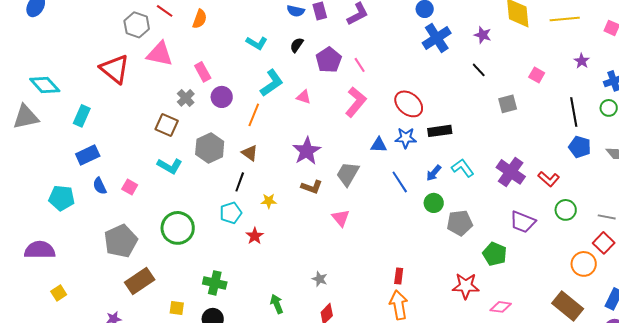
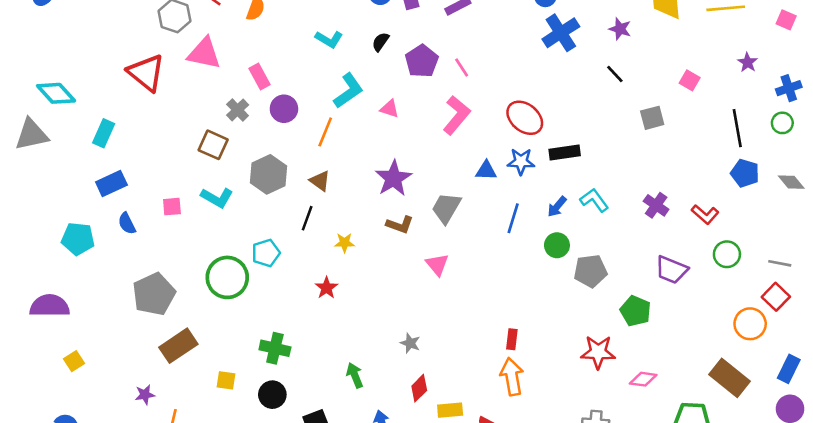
purple cross: (511, 172) -> (656, 205), size x0.7
blue line: (400, 182) -> (513, 218), turned 50
pink square: (130, 187) -> (172, 207), moved, turned -35
cyan pentagon: (231, 213) -> (266, 253), moved

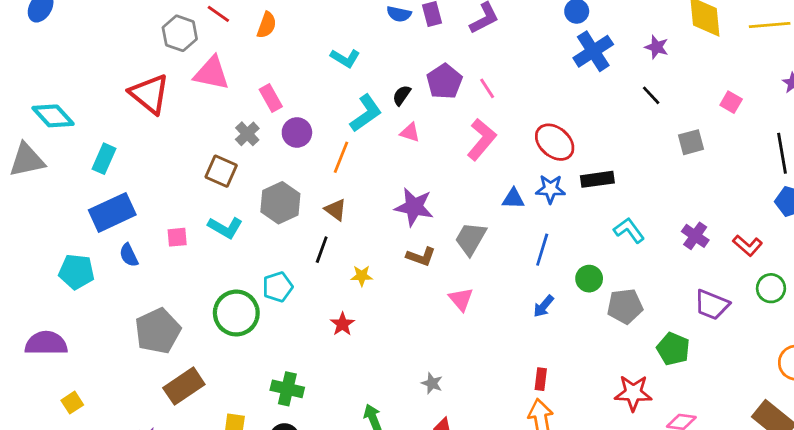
black semicircle: (381, 42) -> (402, 95), moved
purple star: (393, 178) -> (414, 207), turned -30
blue rectangle: (111, 183) -> (112, 212), size x1.4
blue arrow: (557, 207) -> (544, 306), moved

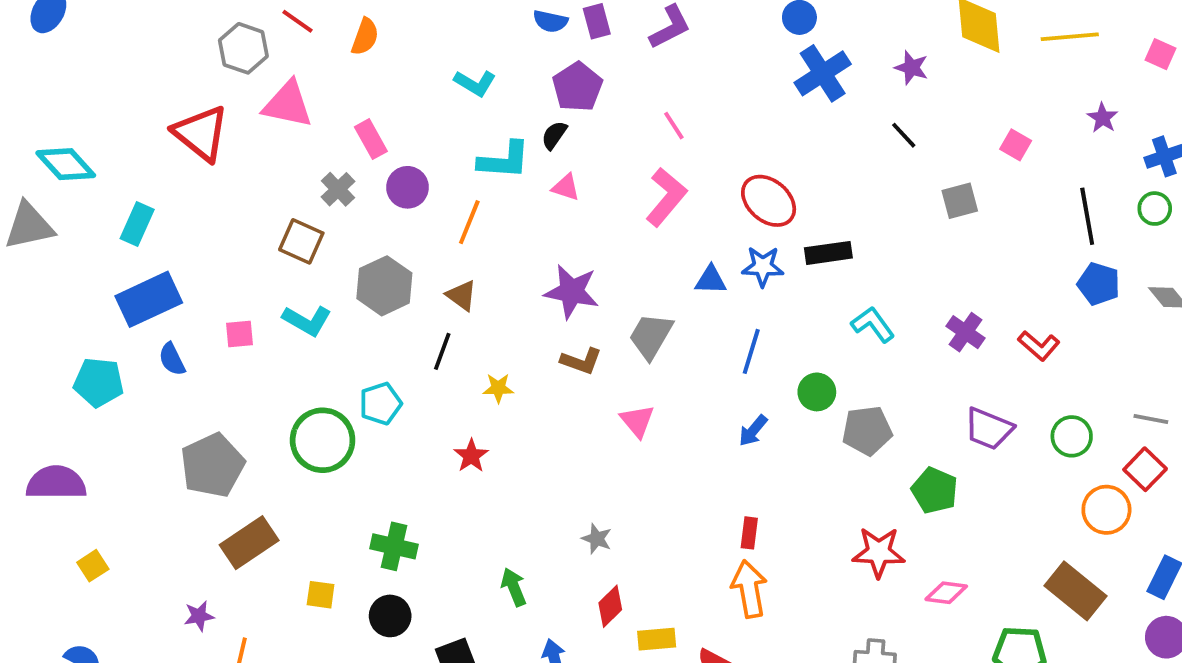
purple pentagon: (444, 82) -> (577, 87), moved
cyan L-shape: (366, 113) -> (504, 160), turned 39
green circle: (771, 288) -> (1072, 436), moved

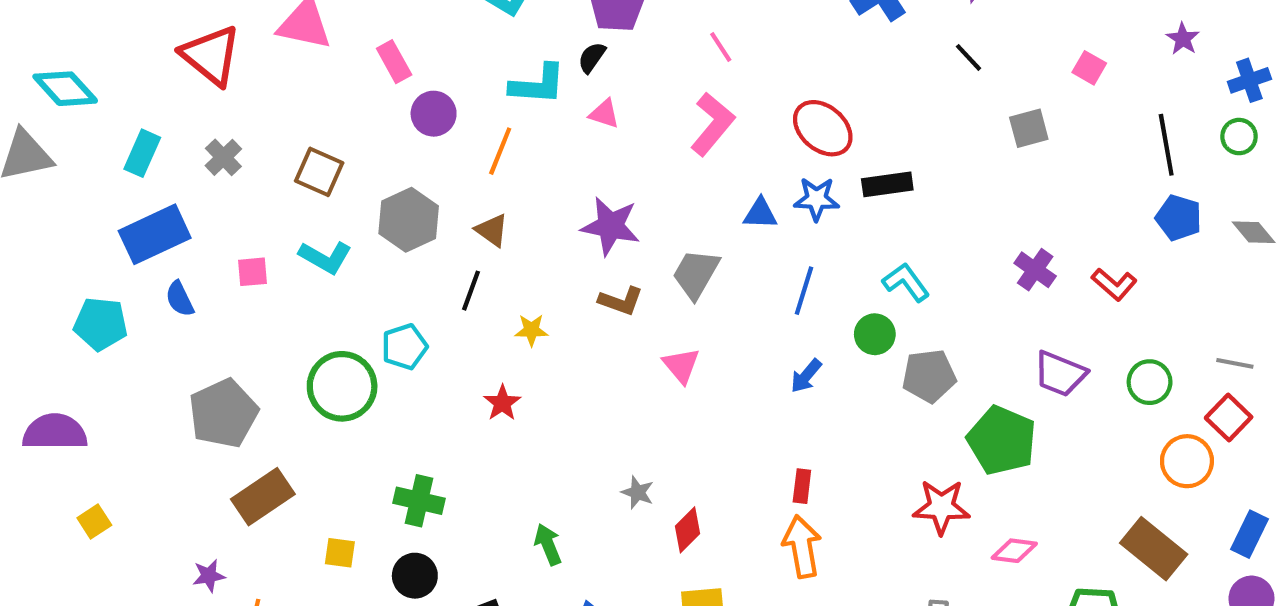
gray cross: (338, 189) -> (223, 157), moved
cyan L-shape: (873, 324) -> (906, 282), moved
green pentagon: (935, 490) -> (1002, 440), size x1.4
red diamond: (610, 606) -> (687, 530), moved

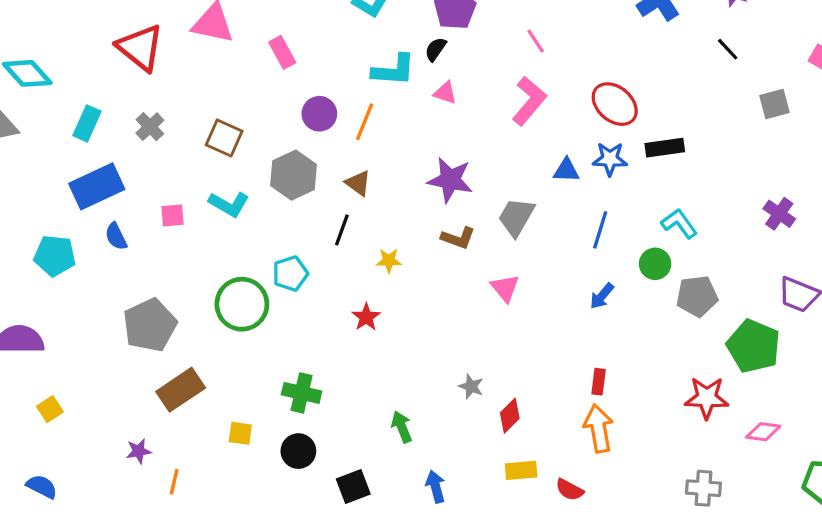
purple circle: (434, 114) -> (319, 114), moved

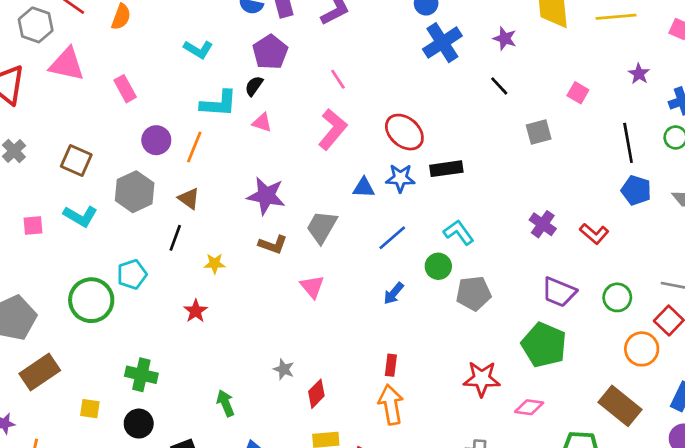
blue line: (600, 230) -> (392, 238), turned 32
green pentagon: (754, 346) -> (544, 345), moved

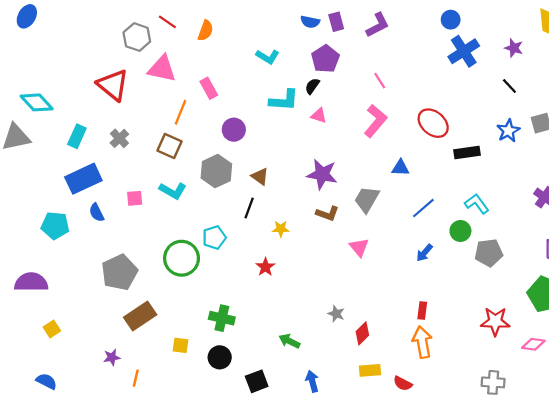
orange line: (194, 147) -> (180, 112), moved
blue star: (400, 178) -> (508, 131), moved, turned -30
green arrow: (225, 403) -> (289, 341), turned -42

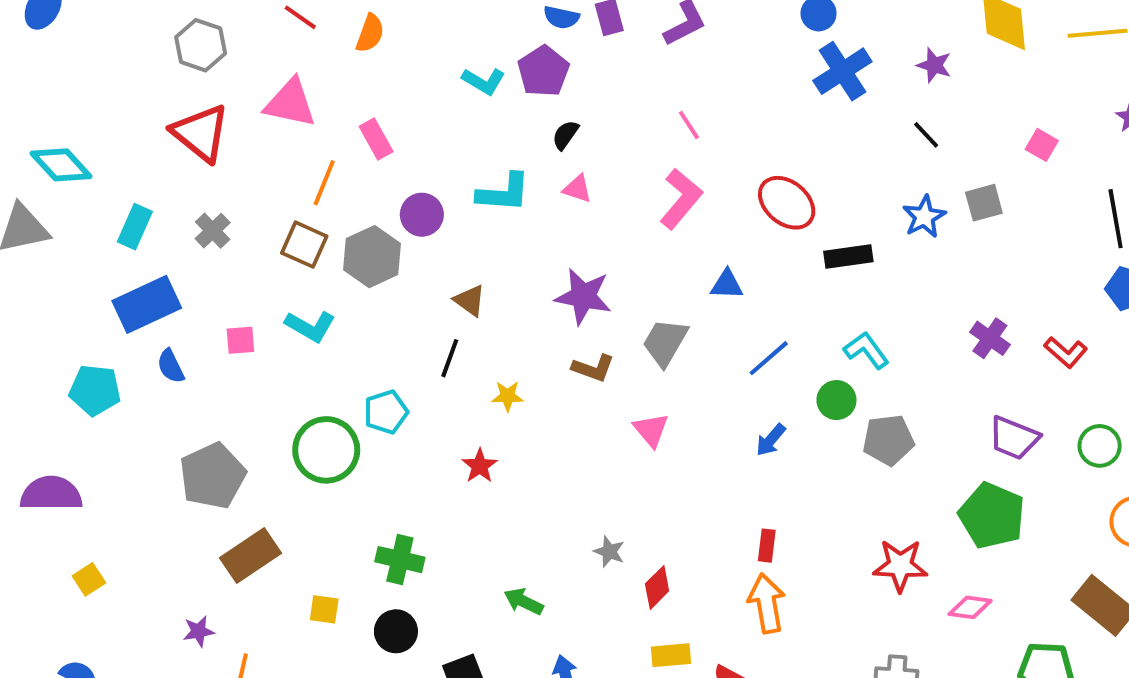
gray hexagon: (137, 37) -> (201, 45), moved
purple pentagon: (325, 59) -> (543, 71), moved
cyan L-shape: (284, 100) -> (504, 193), moved
gray hexagon: (216, 171) -> (372, 257), moved

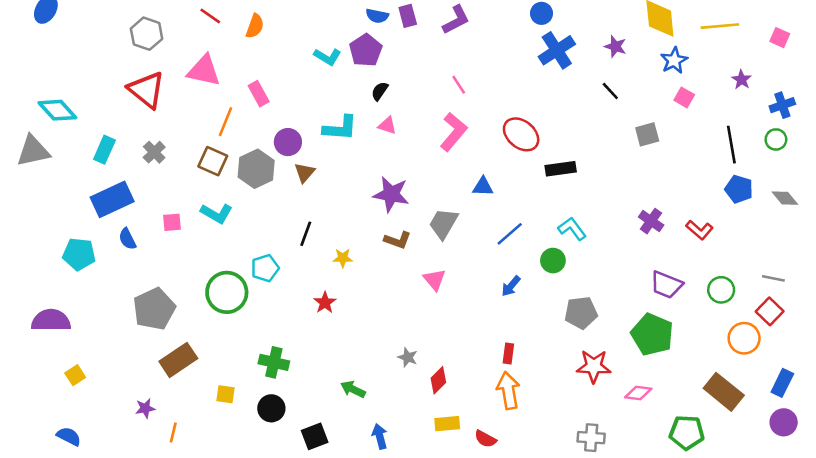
blue star: (924, 217) -> (674, 60), moved
brown triangle: (470, 300) -> (305, 173), moved, turned 35
gray pentagon: (888, 440) -> (581, 313), moved

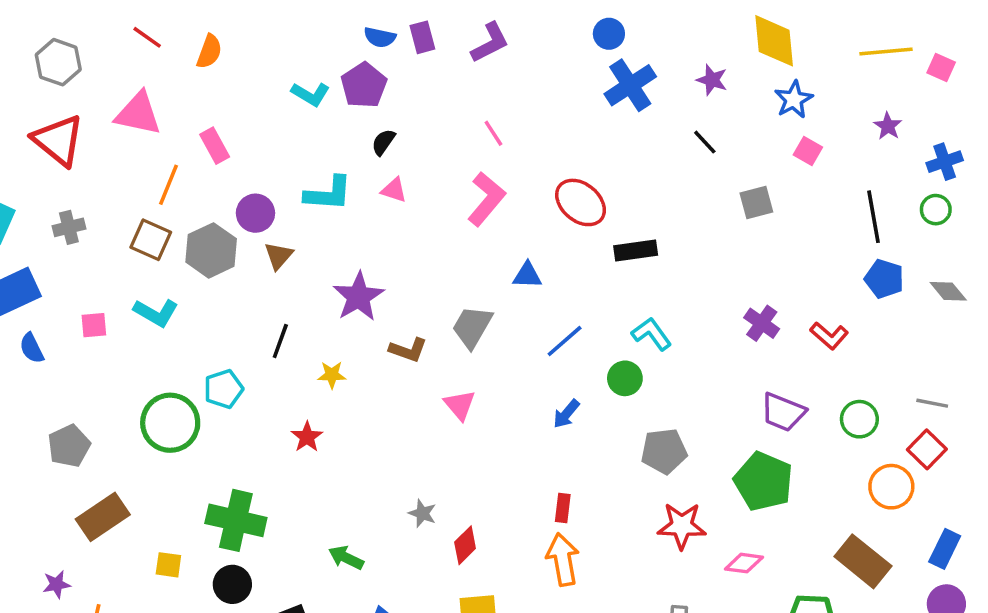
yellow line: (720, 26) -> (886, 52), moved
gray cross: (154, 152) -> (69, 227), turned 30
purple star: (391, 194) -> (358, 297), moved, turned 30
gray pentagon: (154, 309) -> (69, 446), size x0.7
green cross: (274, 362) -> (236, 520), size x1.4

